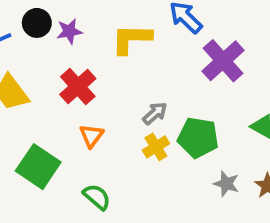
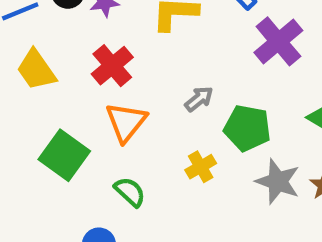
orange triangle: (91, 136) -> (126, 122), size x1.5
yellow cross: (156, 147) -> (201, 167), moved
gray star: (226, 184) -> (278, 181), size x1.5

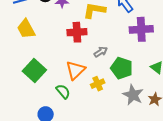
purple cross: (278, 41) -> (141, 29), turned 30
red cross: (112, 66) -> (77, 32), moved, turned 30
orange triangle: (126, 122) -> (75, 70), moved

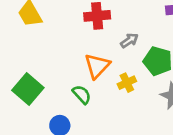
green square: (34, 70) -> (28, 89), moved

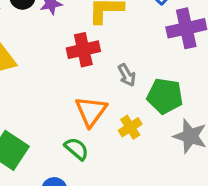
gray arrow: (129, 40) -> (127, 75), turned 102

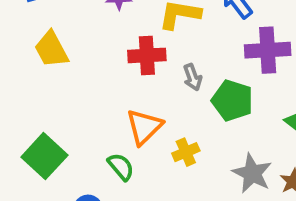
gray arrow: (127, 75) -> (193, 77), moved
green pentagon: (165, 96) -> (232, 101), moved

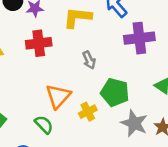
red cross: (147, 55) -> (39, 43), moved
green pentagon: (232, 101) -> (115, 92), moved

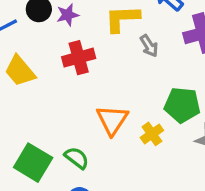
gray arrow: (89, 60) -> (149, 46), moved
green semicircle: (44, 125) -> (77, 158), moved

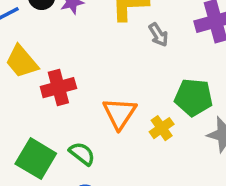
red cross: (79, 58) -> (58, 88), moved

